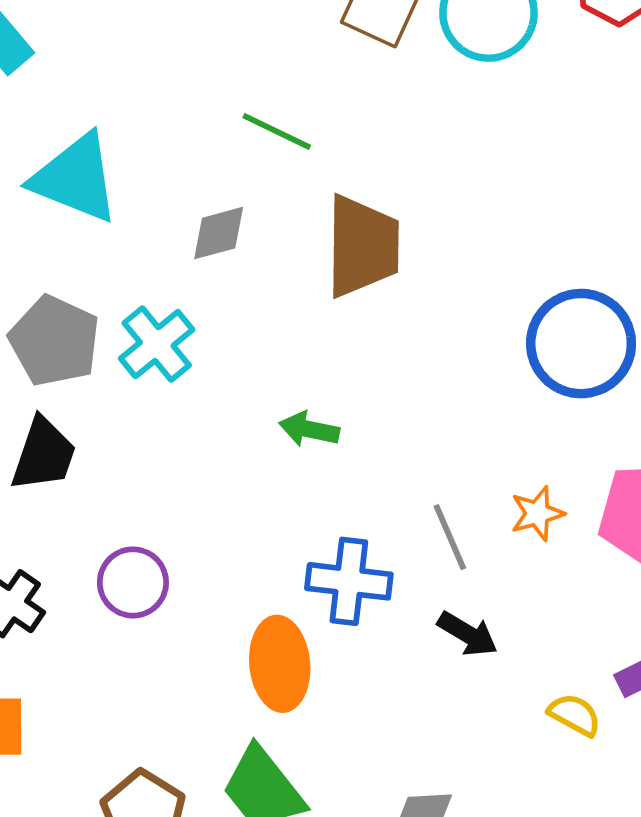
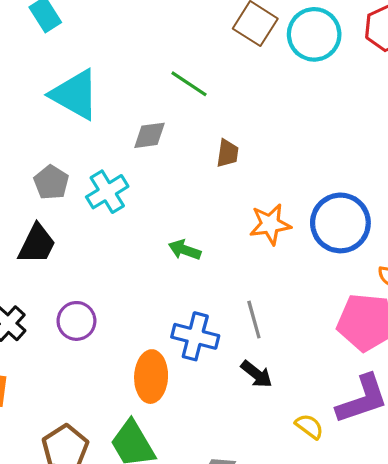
brown trapezoid: (362, 246) -> (228, 153), size x0.5
gray pentagon: (54, 341) -> (51, 182), size x0.7
orange star: (537, 514) -> (270, 224), moved, size x1.4

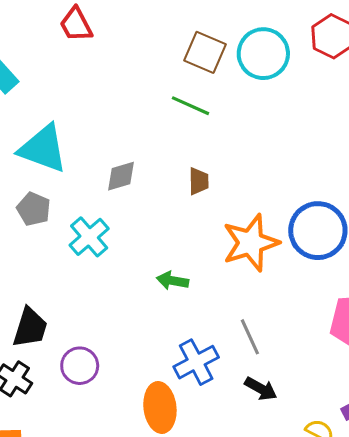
green line: (189, 84) -> (190, 106), moved
gray pentagon: (51, 182) -> (34, 209), moved
orange star: (270, 224) -> (251, 243), size x1.4
black trapezoid: (37, 244) -> (30, 328), moved
blue cross: (195, 336) -> (196, 362), turned -33

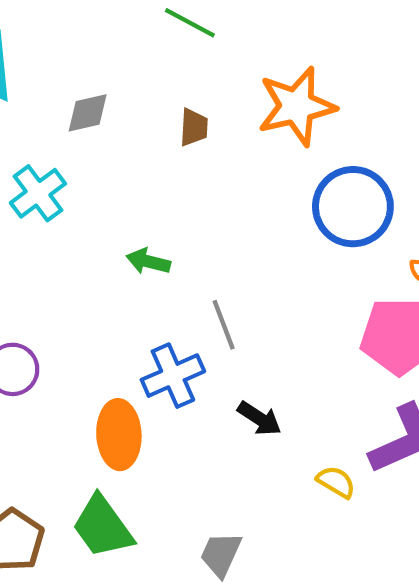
orange star: (251, 243) -> (297, 106), moved
gray line: (250, 337) -> (224, 325), moved

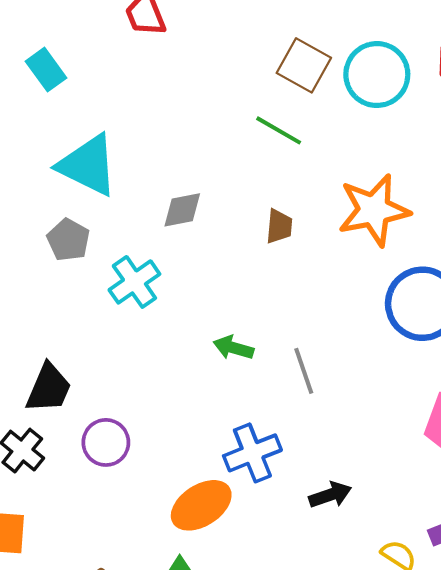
gray line: (224, 325) -> (304, 371), moved
black arrow: (259, 418) -> (330, 495), turned -54
orange ellipse: (119, 435) -> (201, 505), turned 58

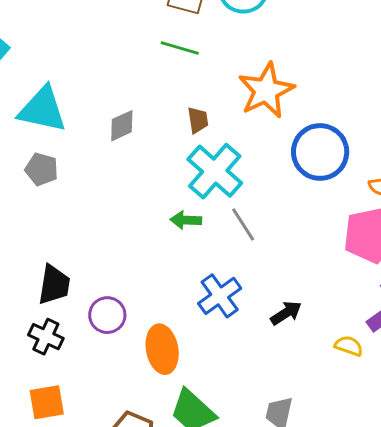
cyan cross: (134, 282) -> (215, 171), moved, size x1.4
orange ellipse: (201, 505) -> (162, 349), moved, turned -54

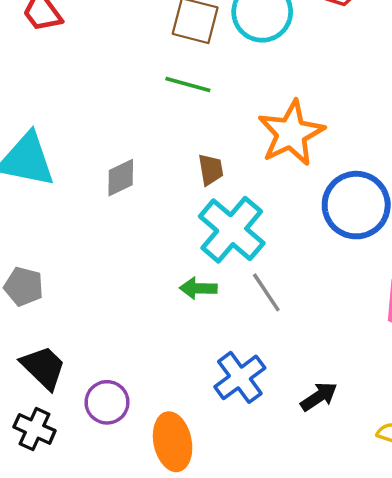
gray pentagon: (42, 169) -> (24, 287), moved
black trapezoid: (54, 285) -> (43, 367), turned -54

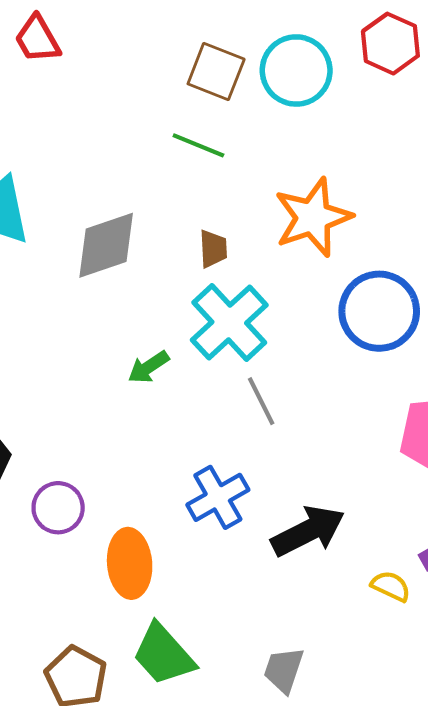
gray diamond: (121, 178) -> (106, 245), size x1.6
green arrow: (198, 288) -> (148, 367), moved, turned -42
black arrow: (319, 397) -> (308, 531), size x1.6

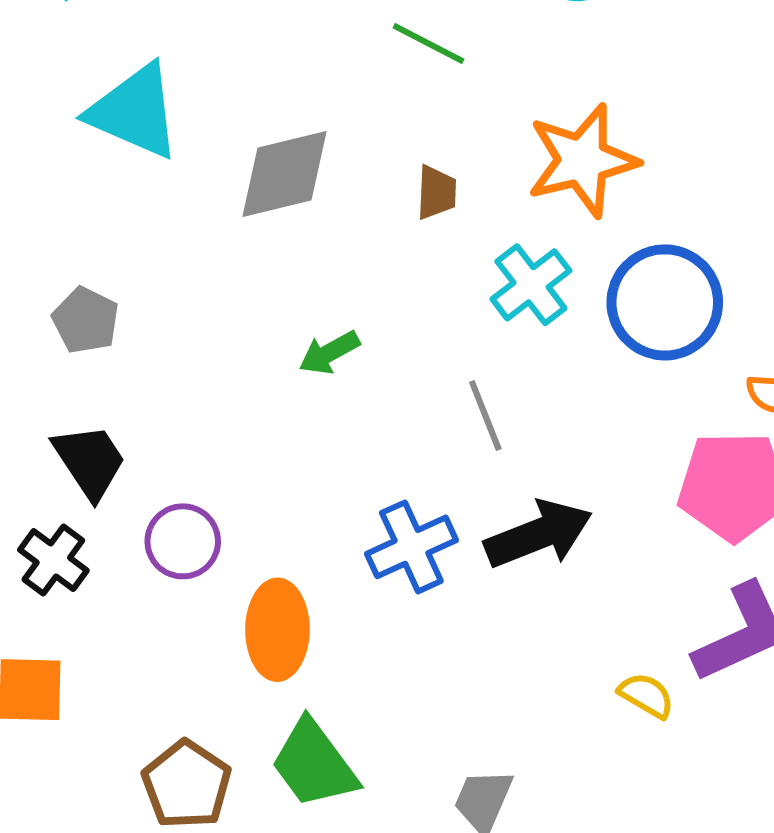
cyan cross: (229, 322) -> (531, 285), moved, size x0.7
black arrow: (308, 531) -> (539, 534), moved

